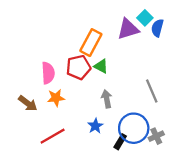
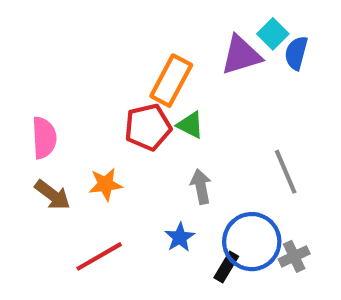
pink semicircle: (48, 73) -> (44, 138), moved

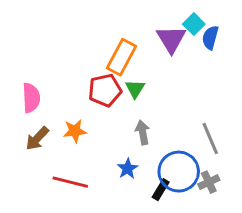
purple triangle: (241, 55) -> (171, 39), turned -44
green triangle: (190, 125) -> (135, 89), turned 35
gray line: (286, 172) -> (210, 138), moved
brown arrow: (53, 195) -> (37, 138), turned 96
red line: (99, 256) -> (70, 182), turned 44

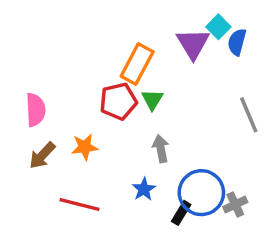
gray line: (210, 138) -> (249, 115), moved

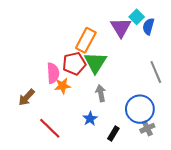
green triangle: (152, 100) -> (95, 63), size x1.6
pink semicircle: (35, 110) -> (53, 73), moved
orange star: (85, 147) -> (63, 86), moved
blue circle: (201, 193) -> (140, 109), moved
red line: (80, 204) -> (50, 128), turned 30

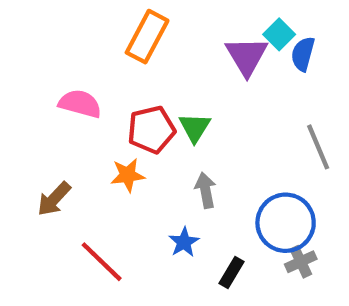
orange rectangle: (86, 40) -> (147, 37), moved
green triangle: (95, 63) -> (195, 127), size x0.7
pink semicircle: (53, 73) -> (80, 104), moved, turned -72

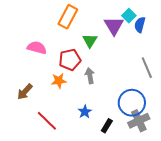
green triangle: (195, 127) -> (90, 41), moved
gray arrow: (206, 190) -> (90, 76), moved
gray cross: (301, 262) -> (139, 121), size x1.5

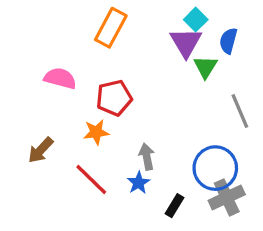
cyan square: (129, 16) -> (196, 20), moved
green triangle: (90, 41) -> (205, 67), moved
gray arrow: (90, 76) -> (147, 157), moved
red line: (47, 121) -> (91, 180), moved

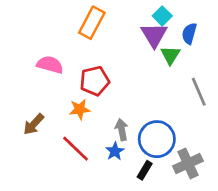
blue circle: (215, 168) -> (157, 139), moved

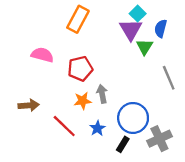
orange star: (80, 109) -> (83, 101), moved
brown arrow: (34, 124) -> (29, 105), turned -138
gray arrow: (122, 130) -> (102, 94), moved

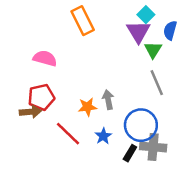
orange rectangle: (78, 19) -> (83, 21), turned -55
red pentagon: (80, 69) -> (41, 97), moved
gray line: (169, 78) -> (157, 83), moved
gray cross: (159, 139) -> (153, 147), moved, turned 30

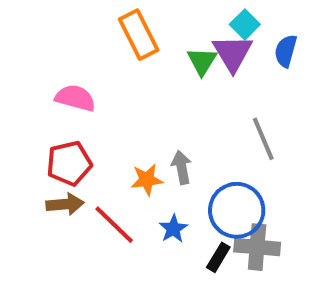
green triangle: (153, 50) -> (202, 61), moved
brown arrow: (30, 112) -> (65, 204), moved

